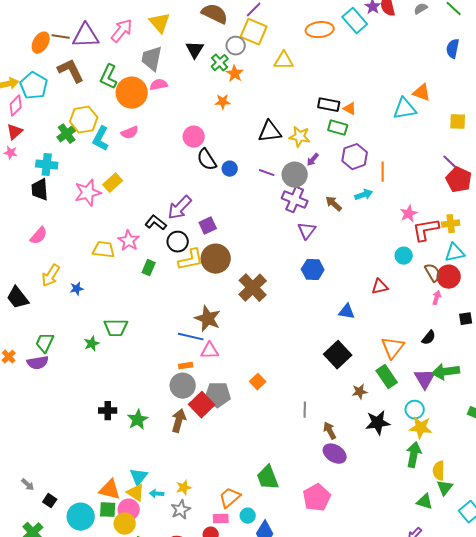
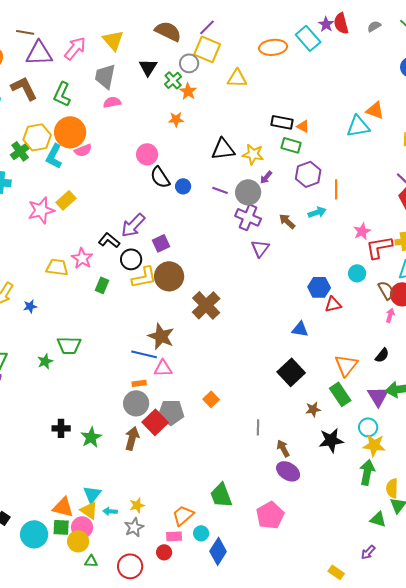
brown line: (61, 37) -> (25, 32), moved
orange circle: (132, 93) -> (70, 132), moved
blue hexagon: (313, 270) -> (319, 287), moved

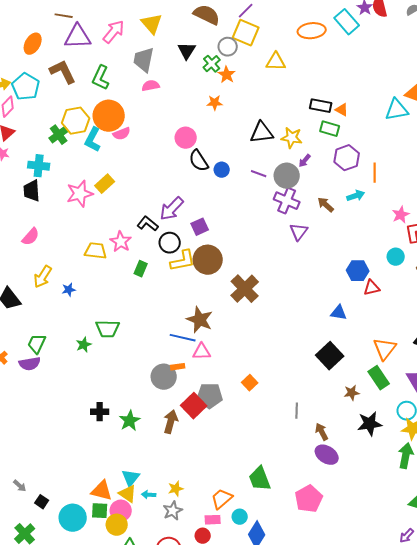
gray circle: (136, 403) -> (164, 377), moved

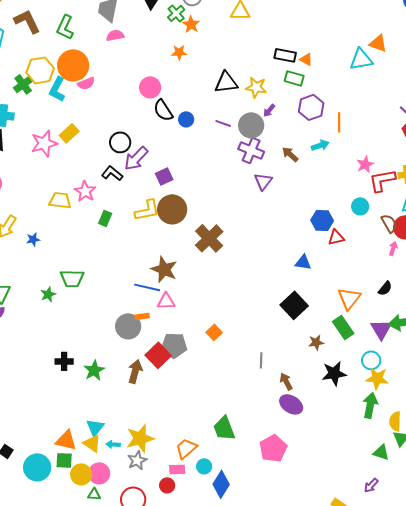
black circle: (170, 243) -> (120, 142), moved
yellow star: (176, 489) -> (140, 438), size x1.8
pink circle: (121, 511) -> (99, 473), moved

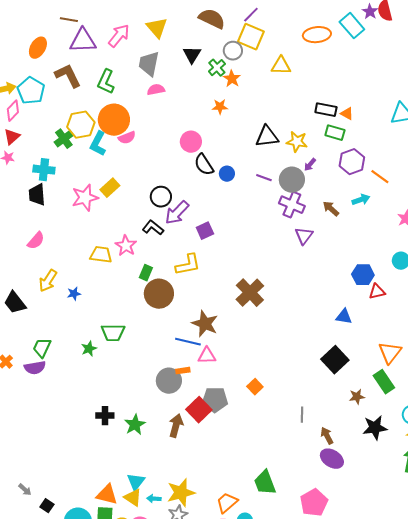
orange line: (339, 122) -> (380, 177), turned -54
brown circle: (172, 209) -> (159, 294), moved

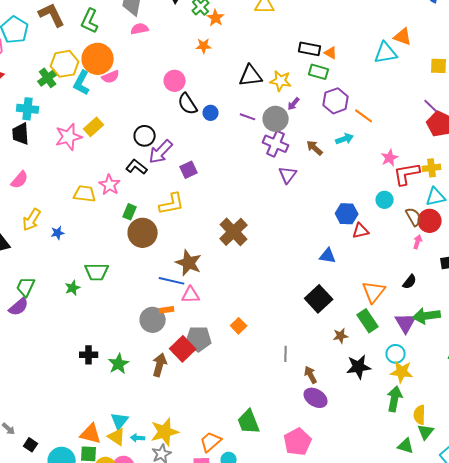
purple semicircle: (35, 368) -> (19, 307), turned -30

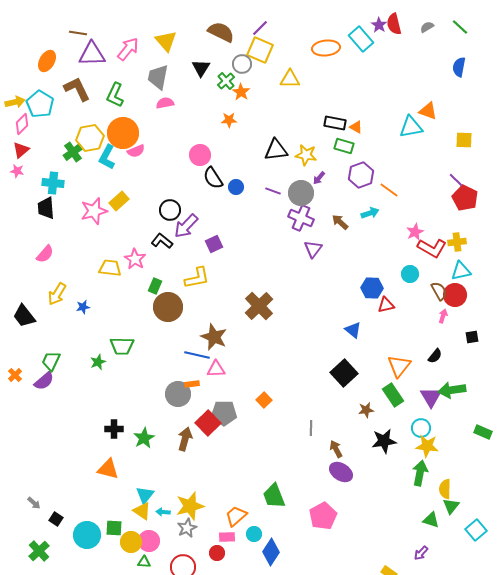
red L-shape: (407, 174) -> (432, 248), turned -140
blue triangle: (328, 256) -> (353, 330), turned 30
orange triangle: (91, 434) -> (108, 469), moved

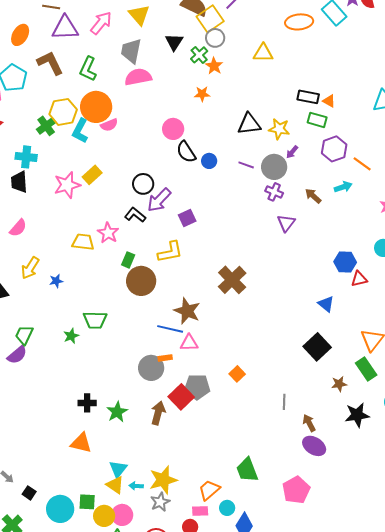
yellow square: (260, 50) -> (210, 19), moved, turned 32
pink semicircle: (165, 103) -> (138, 77), size x1.5
purple cross: (301, 218) -> (274, 192), size x0.7

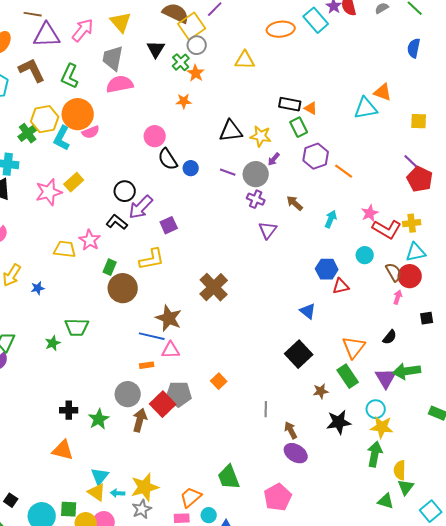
green rectangle: (317, 120) -> (299, 127), turned 48
cyan arrow: (343, 187) -> (331, 219), moved, turned -48
gray circle: (151, 368) -> (128, 394), moved

